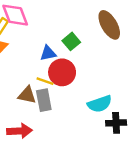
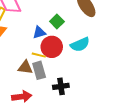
cyan semicircle: (100, 104) -> (80, 44), moved
black cross: (116, 123) -> (61, 86), moved

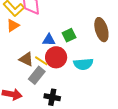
brown triangle: (25, 67) -> (26, 59), moved
gray rectangle: (39, 70) -> (37, 75), turned 36

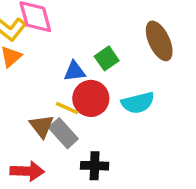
brown triangle: (26, 59) -> (42, 126), moved, turned 35
gray rectangle: (37, 75) -> (63, 133), turned -72

